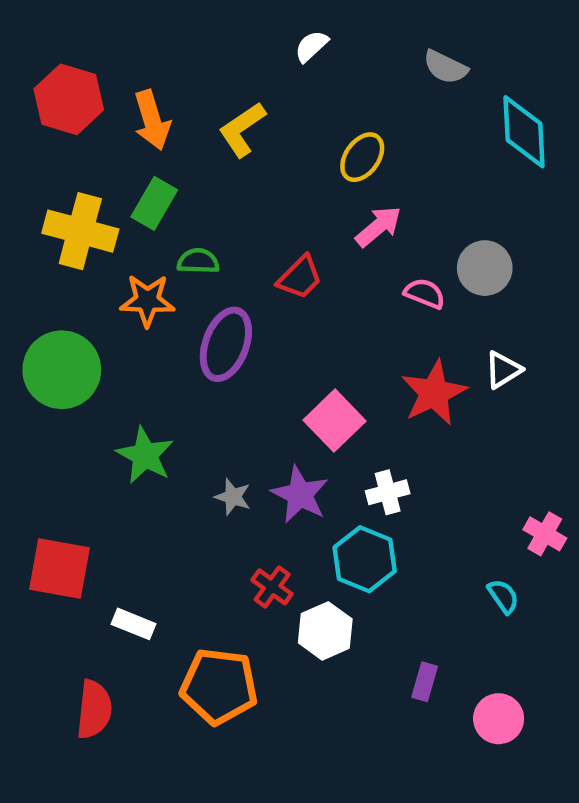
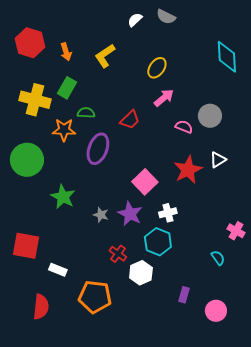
gray semicircle: (445, 67) -> (166, 17), moved
orange arrow: (152, 120) -> (66, 52), size x0.7

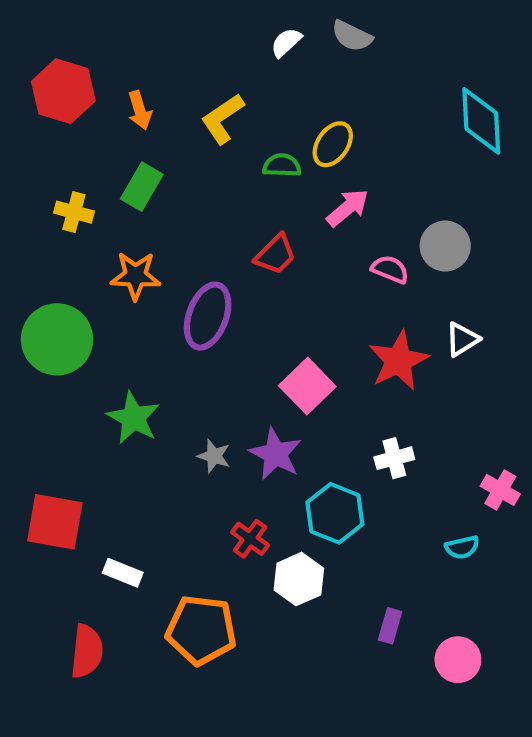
yellow cross: (35, 100) -> (74, 212), size x0.6
green semicircle: (86, 113) -> (282, 165), moved
white cross: (168, 213) -> (394, 458), moved
cyan semicircle: (218, 258) -> (462, 547), turned 112

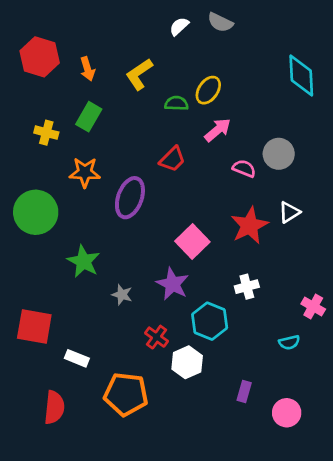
gray star: (214, 456) -> (122, 295), moved

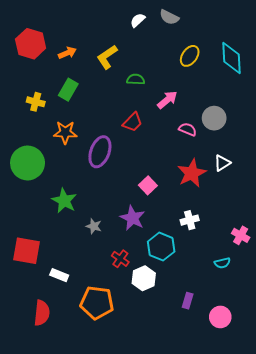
orange arrow: (87, 69) -> (67, 53), turned -96
yellow ellipse: (208, 90) -> (190, 56), moved
pink square: (192, 241) -> (148, 185), size x0.7

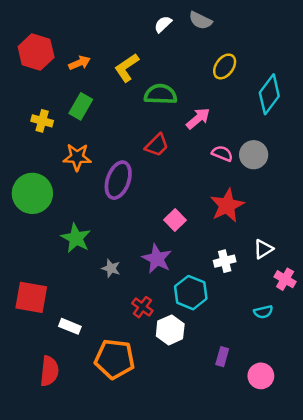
cyan diamond: (231, 58) -> (269, 94), moved, turned 40
green semicircle: (136, 79) -> (161, 94), size x1.5
gray circle: (214, 118) -> (254, 155), moved
white triangle: (222, 163) -> (263, 249), moved

